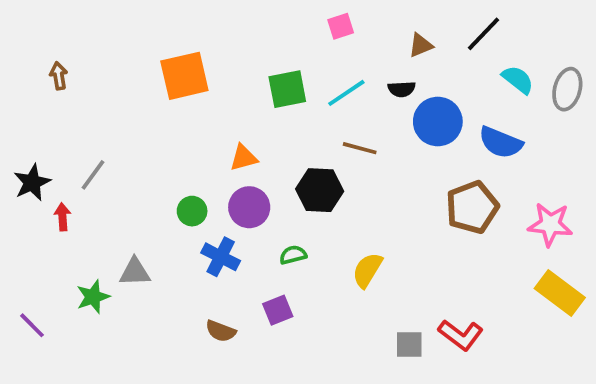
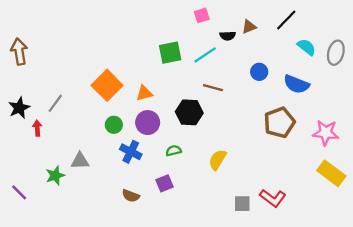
brown arrow: (59, 76) -> (19, 52), moved, size x1.6
orange square: (184, 76) -> (107, 85), moved, turned -32
black semicircle: (402, 89) -> (228, 36), moved
blue circle: (438, 122) -> (259, 72), size x0.6

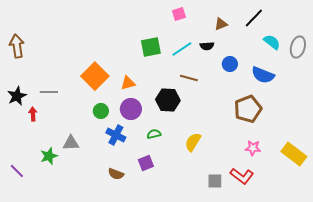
black semicircle: (228, 36) -> (207, 46), moved
gray line: (55, 103) -> (49, 92), turned 54
pink star: (326, 133) -> (253, 148), moved, size x0.7

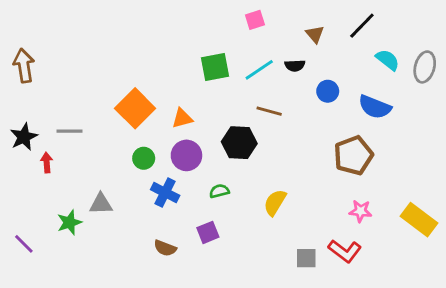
brown triangle: (221, 24) -> (315, 34), turned -48

